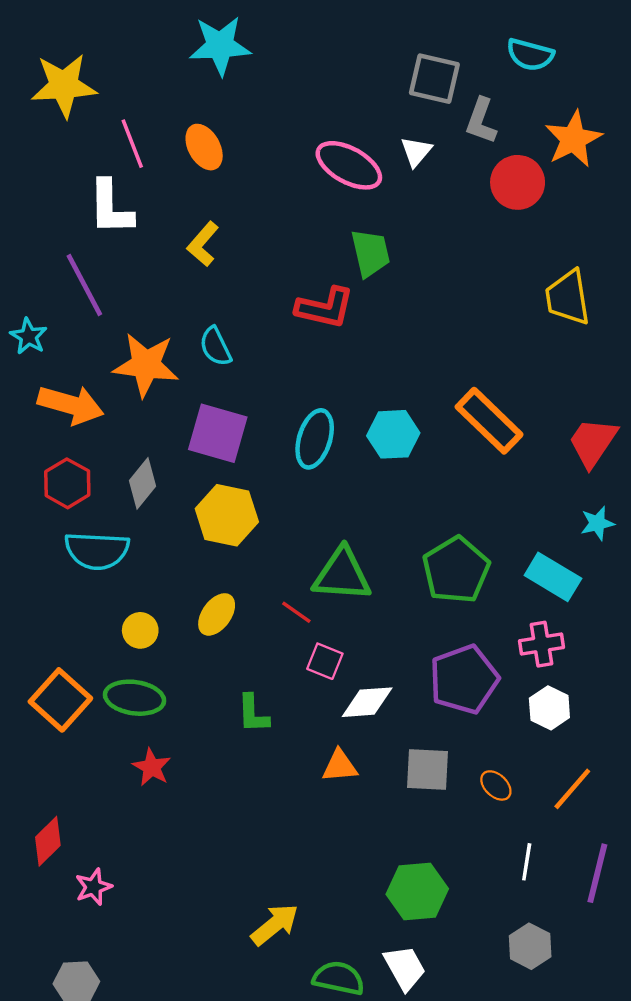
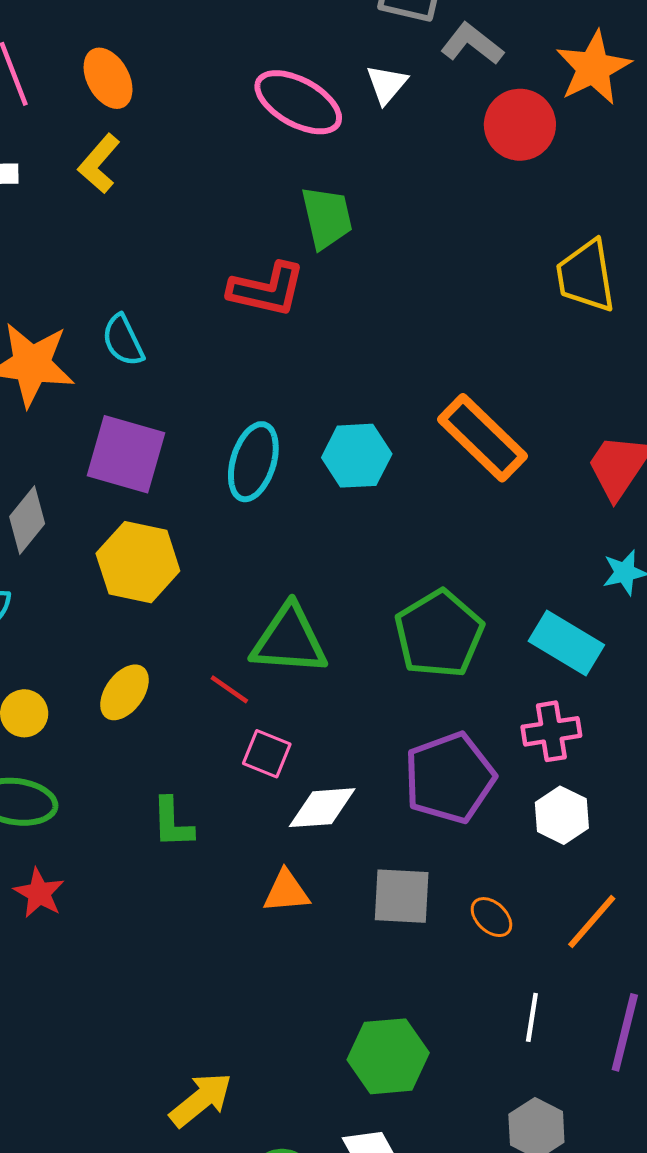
gray L-shape: (481, 121) -> (472, 44), turned 108
yellow L-shape: (203, 244) -> (99, 164), moved

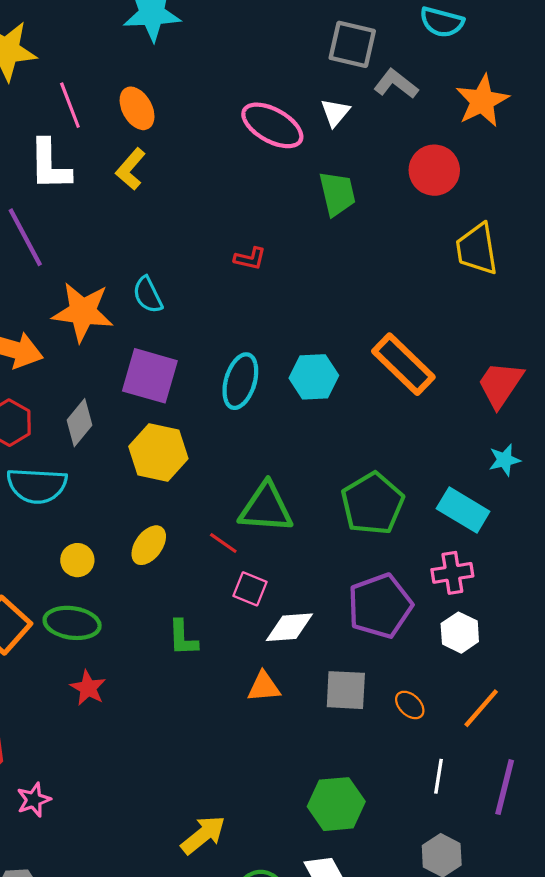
red circle: (520, 125) -> (434, 170), moved
green trapezoid: (327, 218) -> (337, 194), moved
red L-shape: (267, 289) -> (250, 259), size x0.6

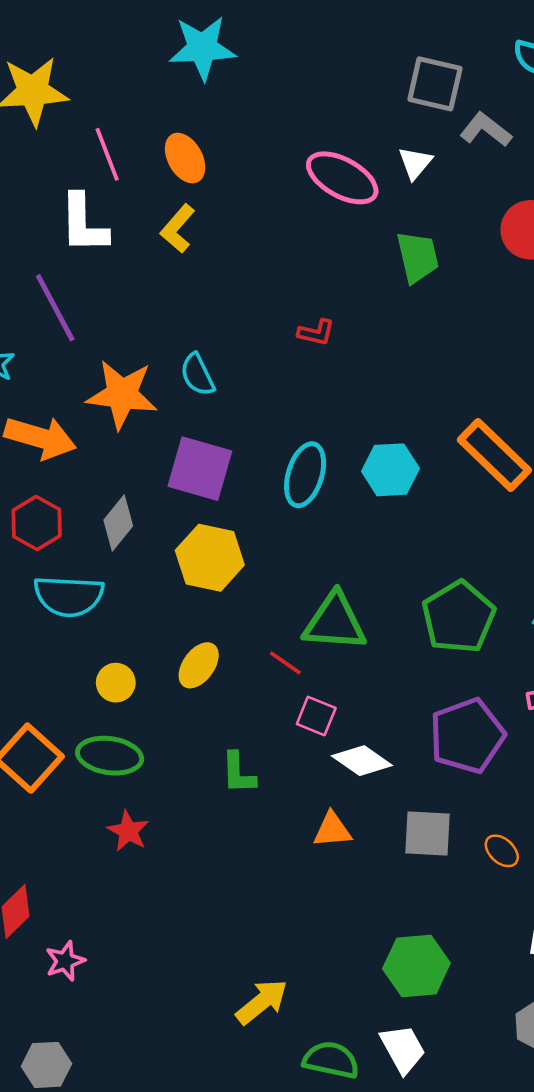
white diamond: (289, 627) -> (362, 761), turned 39

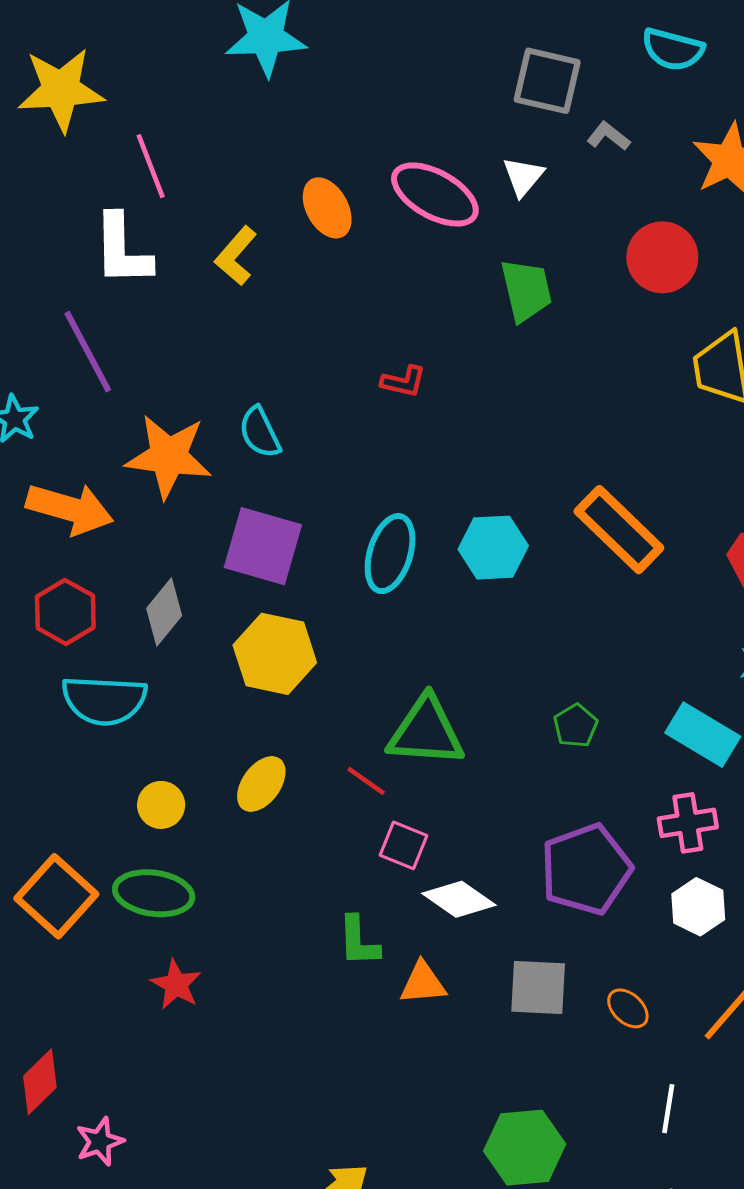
gray L-shape: (486, 130) -> (608, 136), size x0.7
orange ellipse: (185, 158) -> (327, 208), moved
green pentagon: (458, 617) -> (576, 726), size x0.5
green L-shape: (238, 773) -> (359, 941), moved

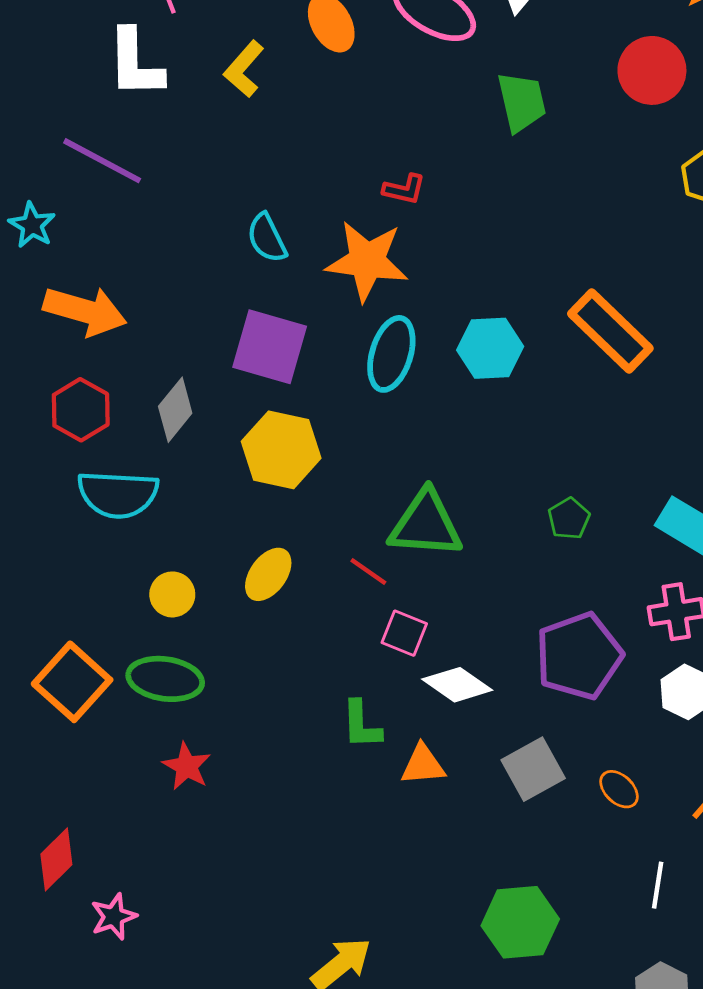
purple line: (88, 352) -> (102, 161), turned -34
orange star: (169, 456) -> (367, 261), moved
gray square: (538, 987) -> (533, 769), turned -32

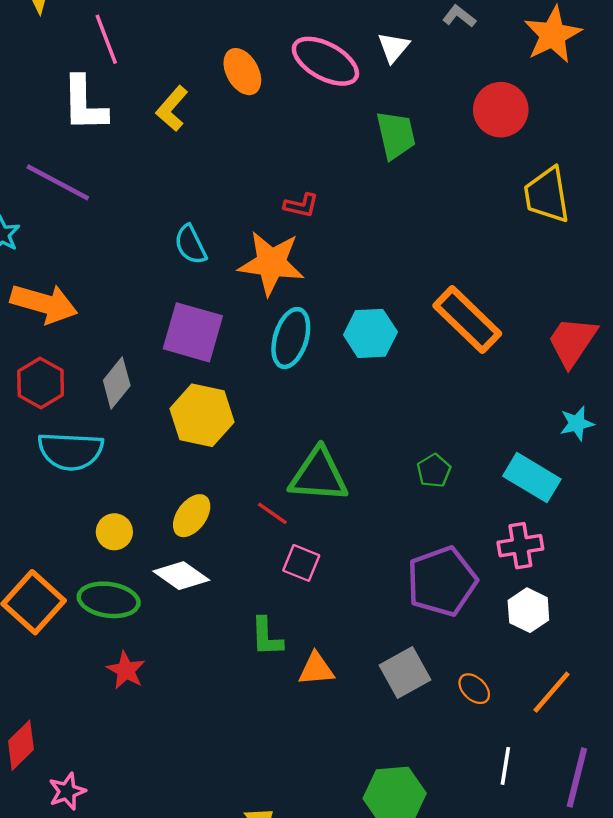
white diamond: (457, 685) -> (181, 576), moved

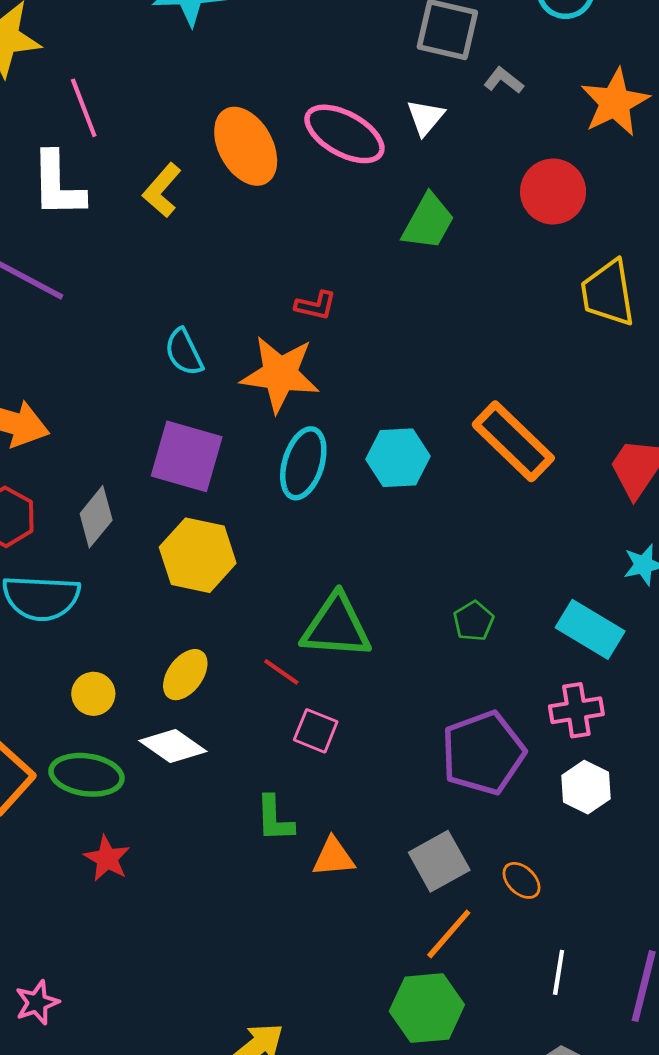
orange ellipse: (242, 72) -> (246, 146), size x1.4
green trapezoid: (396, 135) -> (428, 222), turned 42
orange line: (551, 692) -> (449, 934), moved

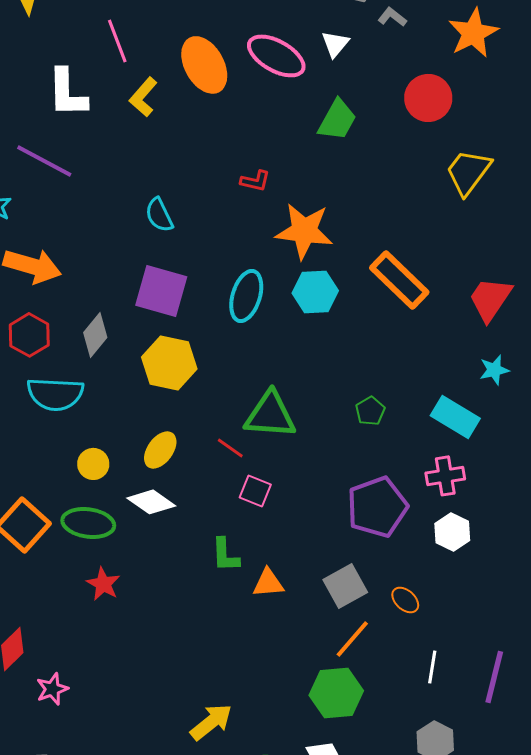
pink line: (84, 108) -> (117, 41), moved
yellow trapezoid: (608, 293) -> (468, 172), turned 46
orange star: (280, 374) -> (304, 231), moved

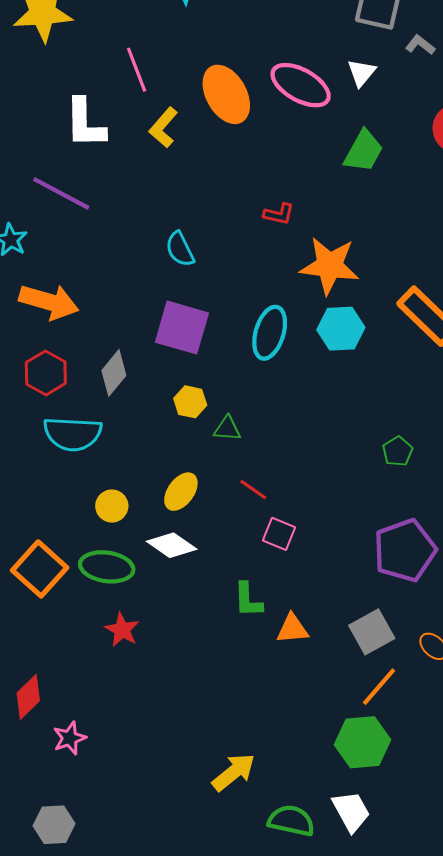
yellow hexagon: (169, 363) -> (190, 402), size x0.6
green triangle: (270, 415) -> (227, 429), moved, size x0.5

